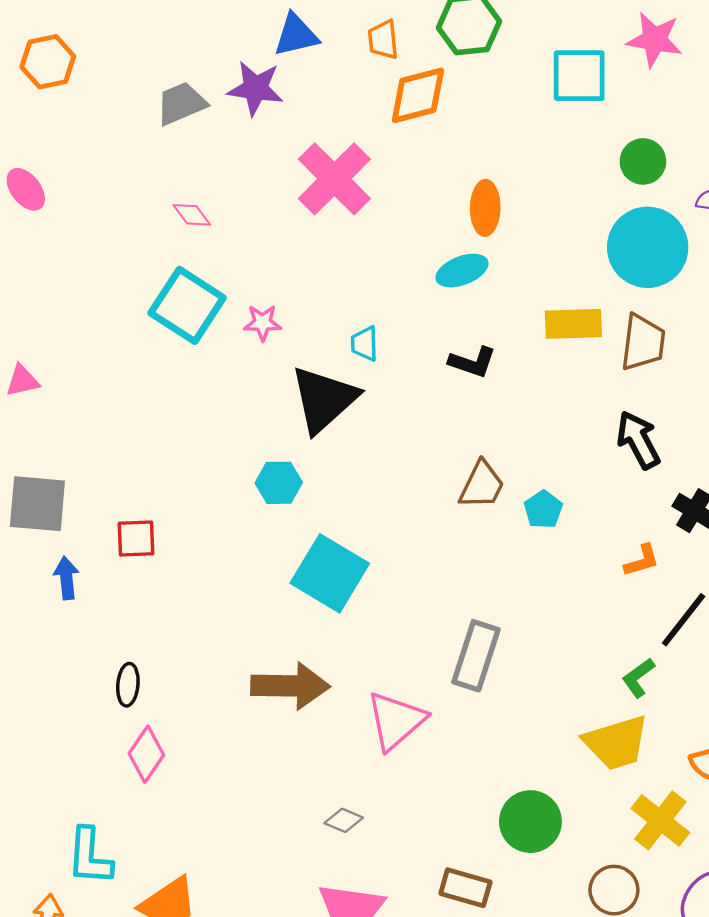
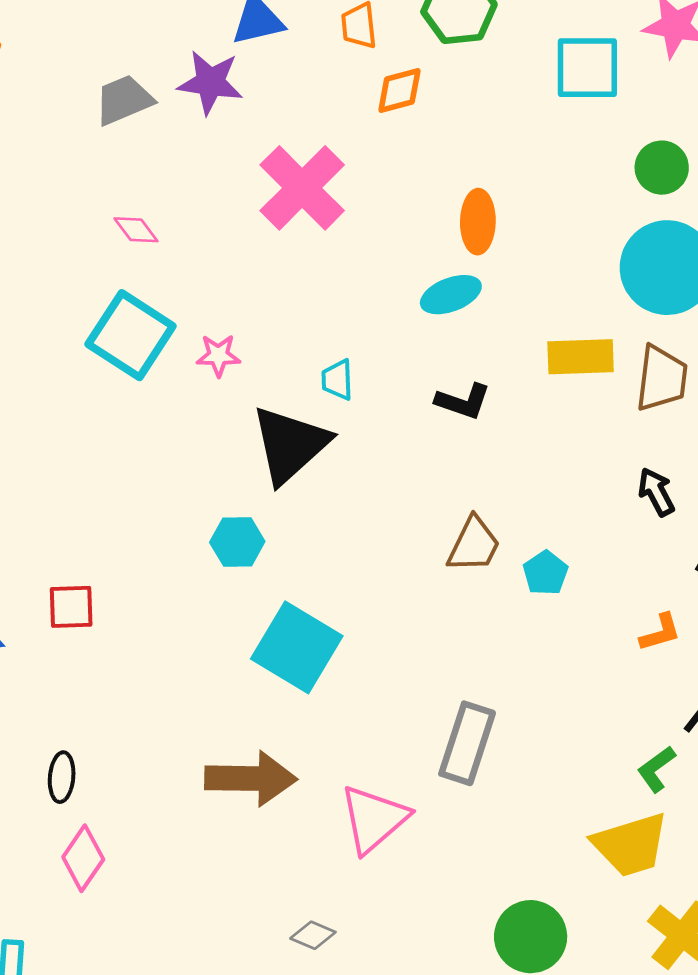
orange diamond: (418, 95) -> (399, 91), size x0.7
black arrow: (638, 440) -> (656, 492), size x0.7

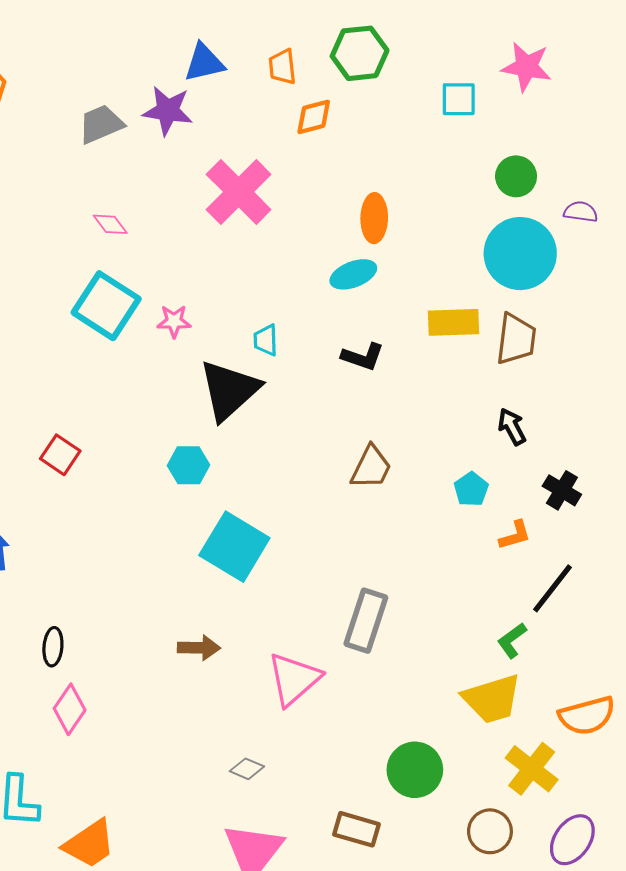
cyan square: (587, 68) -> (459, 99), size x0.7
cyan pentagon: (545, 573) -> (471, 489), moved
red square: (71, 607) -> (60, 455), moved, turned 36
brown arrow: (251, 778) -> (199, 648), size x0.6

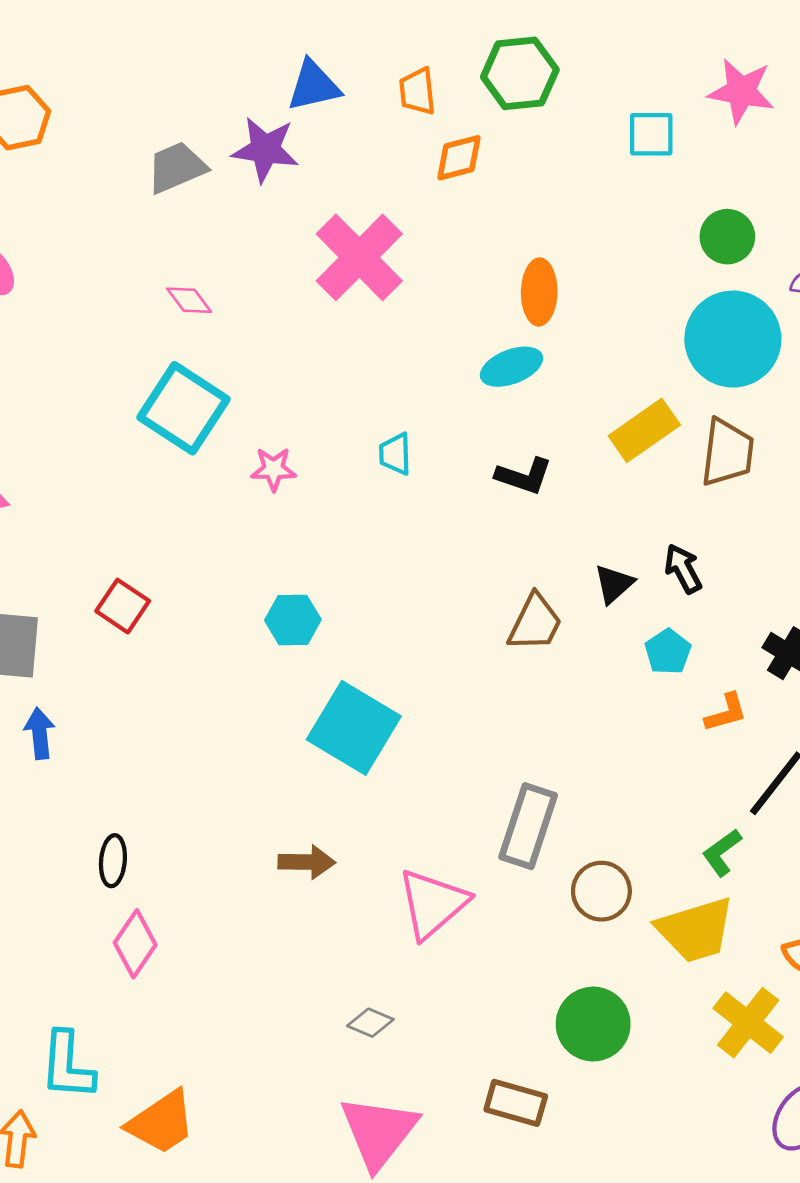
pink star: (174, 321) -> (273, 469), moved
yellow rectangle: (453, 322) -> (644, 430), turned -33
black triangle: (229, 390) -> (614, 584), moved, size x0.5
black arrow: (512, 427) -> (683, 569), moved
brown circle: (490, 831) -> (601, 891), moved

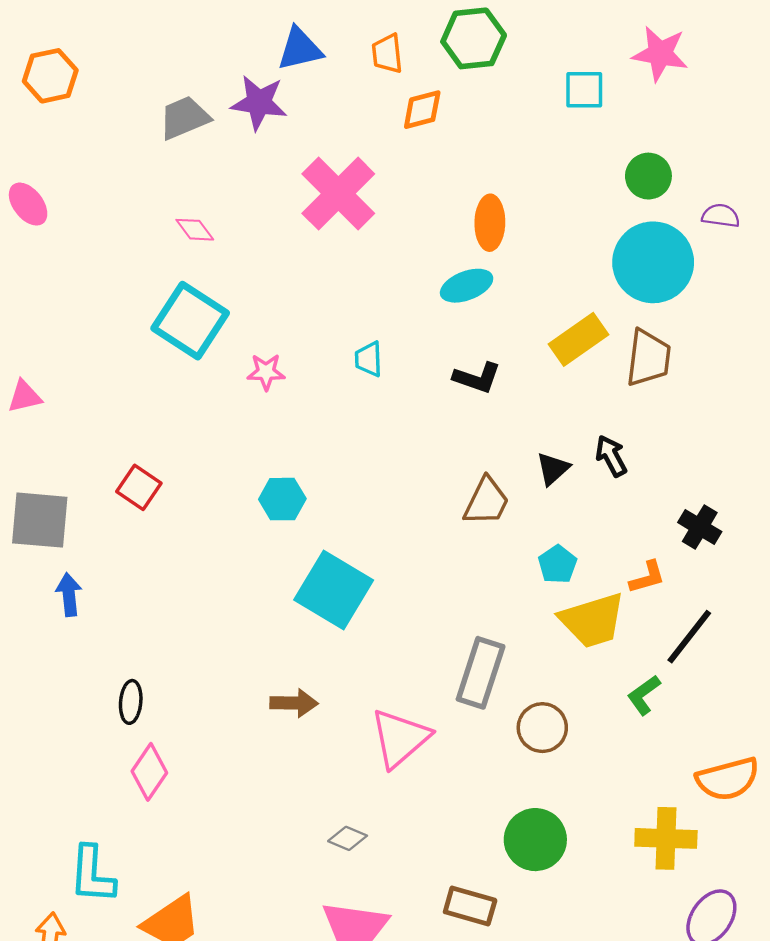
cyan pentagon: (668, 652) -> (557, 564), moved
yellow trapezoid: (696, 930) -> (592, 620), moved
yellow cross: (748, 1023) -> (666, 838), turned -36

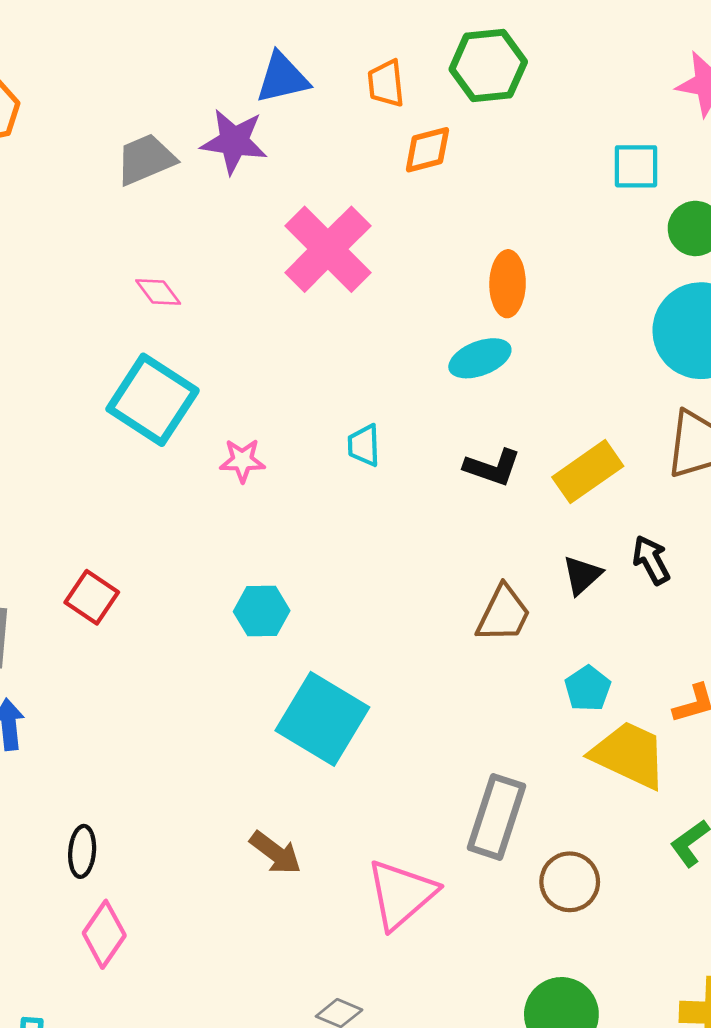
cyan square: (584, 90) -> (636, 166), moved
yellow rectangle: (578, 339) -> (588, 472), moved
yellow trapezoid: (592, 620) -> (629, 755), turned -138
brown arrow: (294, 703) -> (275, 853), turned 36

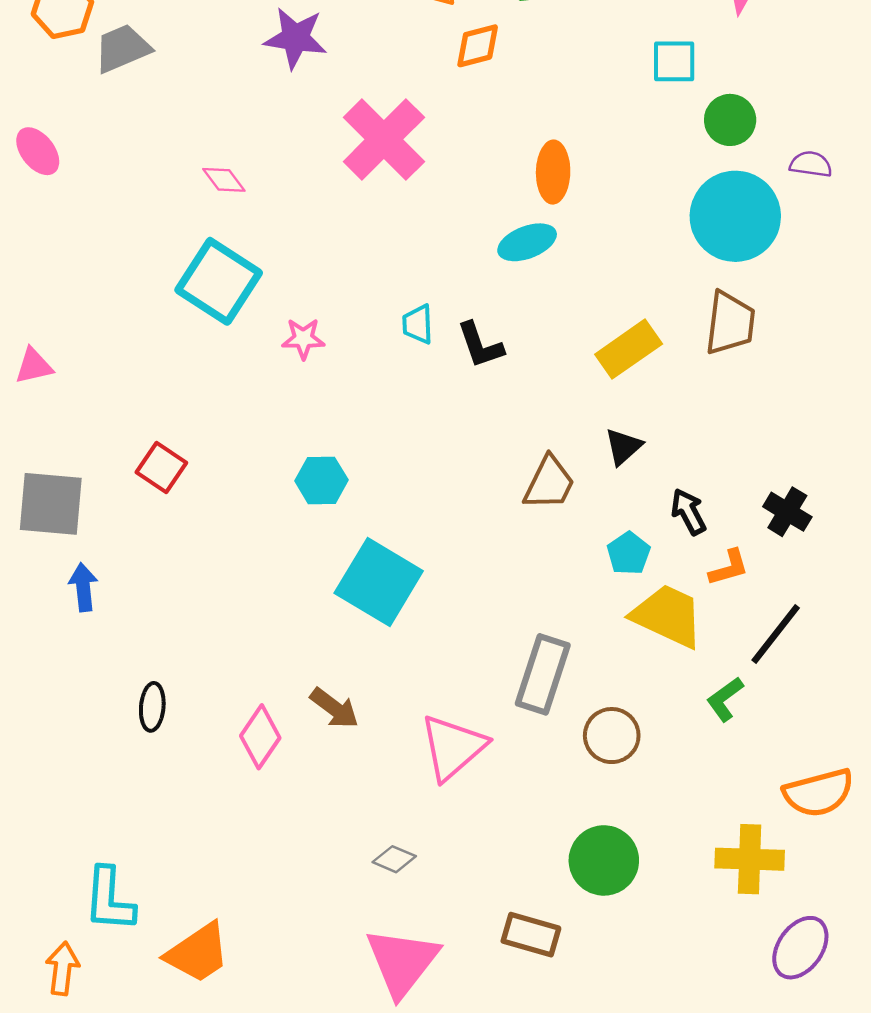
gray trapezoid: (146, 159) -> (122, 48), moved
black L-shape: (492, 467) -> (480, 345), moved, turned 52
black arrow: (651, 560) -> (688, 512), moved
pink diamond: (104, 934) -> (260, 737), moved

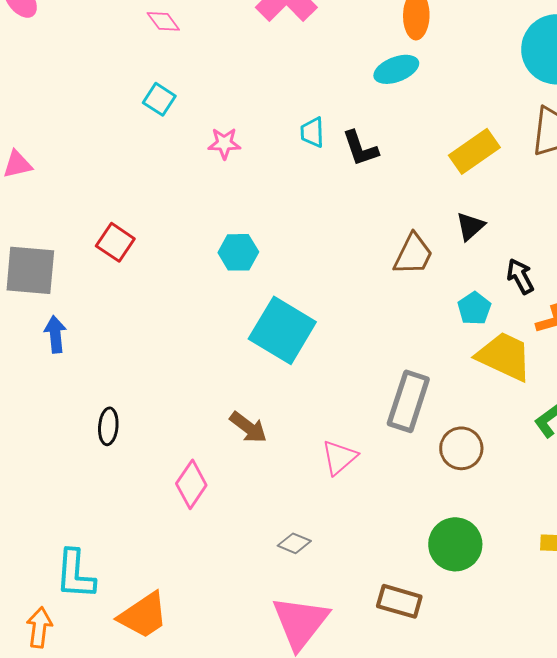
cyan square: (219, 281) -> (159, 99), size x0.5
pink diamond: (260, 737) -> (191, 484), moved
pink triangle: (453, 747) -> (339, 457), size x0.7

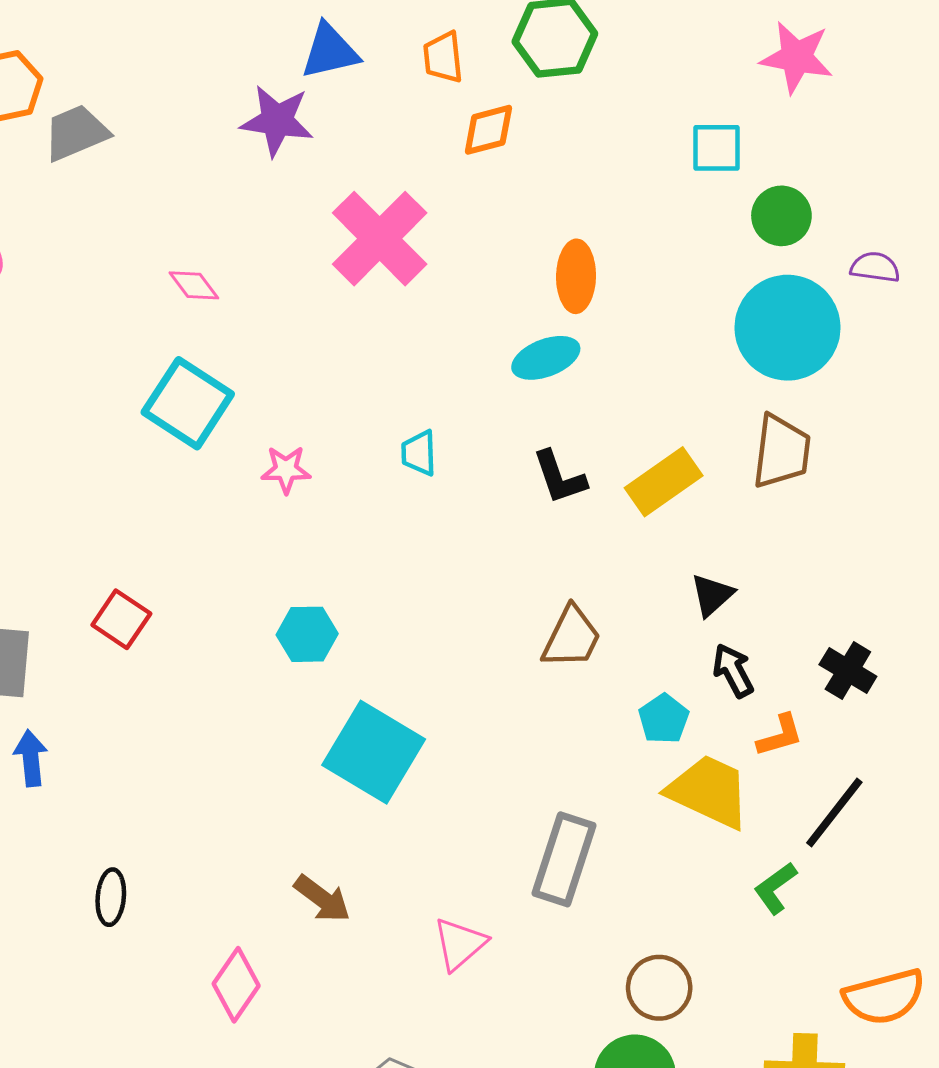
cyan square: (159, 99) -> (188, 403), size x1.8
black L-shape: (360, 148) -> (559, 477), moved
black triangle: (470, 226) -> (712, 595), moved
brown circle: (461, 448) -> (659, 988), moved

